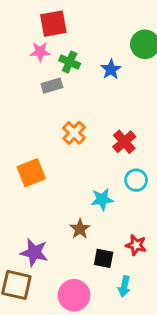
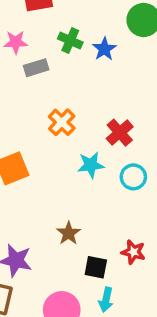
pink star: (40, 52) -> (16, 42), moved
green cross: (70, 62) -> (70, 40), moved
cyan star: (102, 199) -> (91, 165), moved
cyan arrow: (124, 286) -> (106, 300), moved

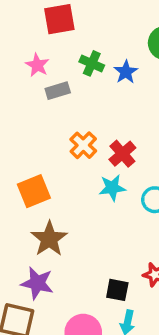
pink star: (16, 42) -> (37, 65), turned 30
red cross: (120, 133) -> (122, 154), moved
brown star: (69, 233) -> (49, 239), moved, size x1.5

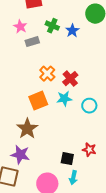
orange square: (34, 191) -> (38, 101), moved

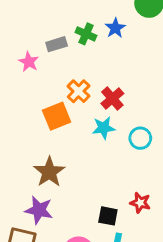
green cross: (52, 26) -> (86, 34), moved
pink star: (20, 27) -> (29, 62), moved
orange square: (38, 101) -> (57, 116), moved

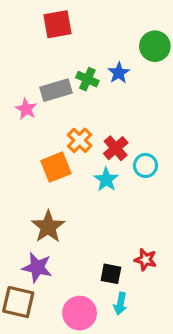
gray rectangle: (57, 44) -> (56, 90), size x1.4
cyan star: (104, 128) -> (106, 180), turned -30
cyan circle: (140, 138) -> (145, 165), moved

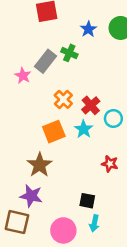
blue star: (119, 73) -> (88, 29), moved
gray rectangle: (56, 90) -> (46, 61), turned -35
orange square: (56, 167) -> (54, 132), moved
red star: (145, 260) -> (110, 164), moved

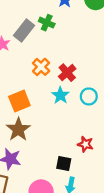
cyan circle: (113, 118) -> (89, 96), moved
orange square: (54, 132) -> (19, 101), moved
red star: (110, 164) -> (85, 144), moved

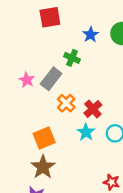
gray rectangle: (24, 31) -> (51, 79), moved

